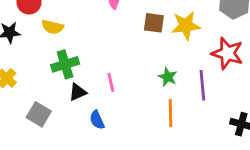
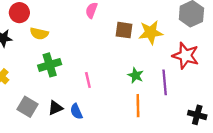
black triangle: (78, 92) -> (55, 108), moved

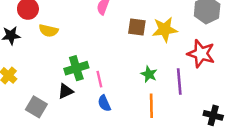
green cross: (50, 65) -> (76, 68), moved
black triangle: (55, 108) -> (65, 91), moved
blue semicircle: (76, 111) -> (104, 103), moved

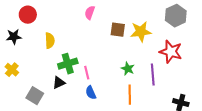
yellow semicircle: (48, 31) -> (50, 41), moved, turned -105

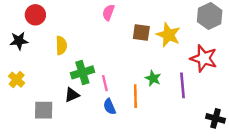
yellow star: (141, 32) -> (168, 35), turned 30
orange line: (130, 95) -> (135, 96), moved
gray square: (35, 96) -> (44, 110), turned -30

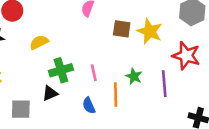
yellow semicircle: (61, 45) -> (39, 42), turned -114
pink line: (105, 83) -> (94, 73), moved

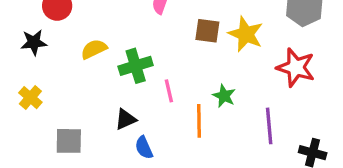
green cross: (61, 70) -> (136, 66), moved
purple line: (164, 84) -> (269, 126), moved
black triangle: (50, 93) -> (126, 119), moved
blue semicircle: (89, 106) -> (144, 148), moved

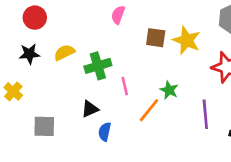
black star: (34, 42) -> (29, 54), moved
orange line: (199, 121) -> (149, 110), turned 40
blue semicircle: (144, 148) -> (105, 132), turned 36

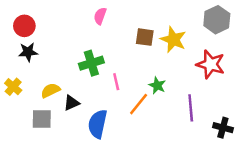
pink semicircle: (118, 15) -> (100, 16), moved
red circle: (35, 18) -> (24, 26), moved
yellow semicircle: (64, 52) -> (50, 90), moved
black triangle: (90, 109) -> (72, 103), moved
blue semicircle: (105, 132) -> (98, 124), size x1.6

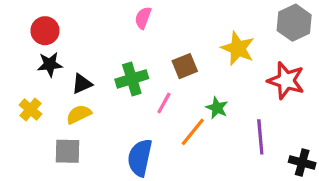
brown square: (145, 37) -> (185, 66), moved, turned -30
pink line: (116, 82) -> (164, 103), turned 42
black triangle: (72, 103) -> (82, 84), moved

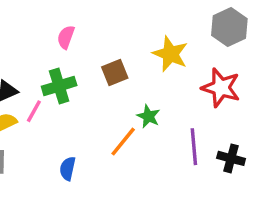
pink semicircle: (143, 18) -> (66, 37), moved
pink line: (164, 103) -> (34, 111), moved
blue semicircle: (140, 158) -> (68, 169), size x0.6
black cross: (302, 162) -> (231, 158), moved

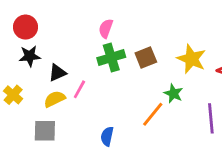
yellow star: (170, 54) -> (191, 59), moved
green cross: (59, 86) -> (111, 57), moved

